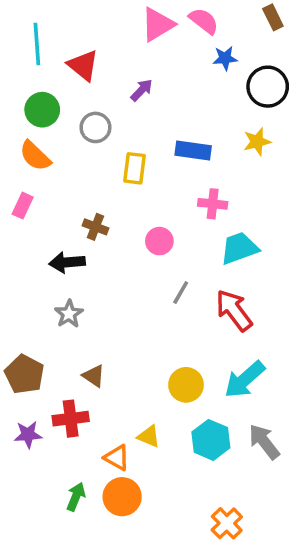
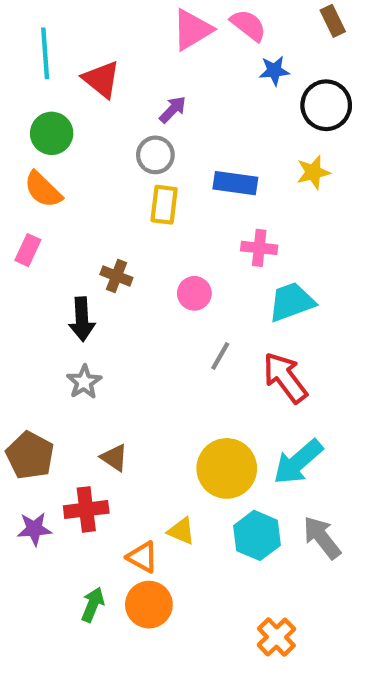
gray circle: (95, 127) -> (155, 155), moved
black arrow: (67, 262) -> (82, 319), turned -88
yellow circle: (186, 385) -> (227, 468), size x1.4

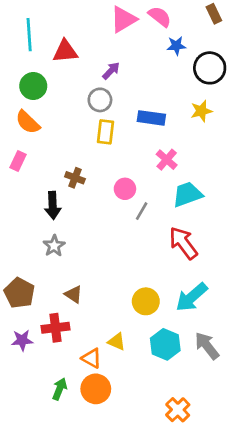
red triangle: (101, 79) -> (65, 51), turned -44
pink cross: (259, 248) -> (167, 160), turned 35
gray line: (220, 356) -> (142, 211), moved
yellow circle: (227, 468) -> (146, 301), size x0.7

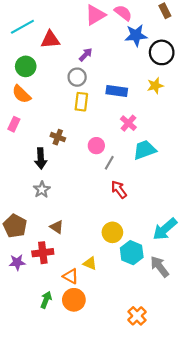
cyan line: (29, 35) -> (22, 27), turned 65
blue star: (176, 46) -> (136, 35), size x1.5
red arrow: (183, 243) -> (119, 190), moved, size x0.7
cyan arrow: (192, 297) -> (165, 229), moved
cyan hexagon: (165, 344) -> (132, 253), moved

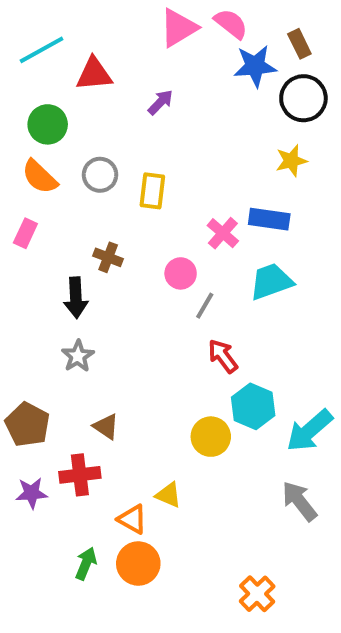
brown rectangle: (165, 11) -> (299, 44), moved
gray circle: (77, 77) -> (100, 175), moved
blue rectangle: (117, 91) -> (269, 219), moved
pink cross: (128, 123) -> (223, 233), moved
cyan hexagon: (132, 253) -> (253, 406), moved

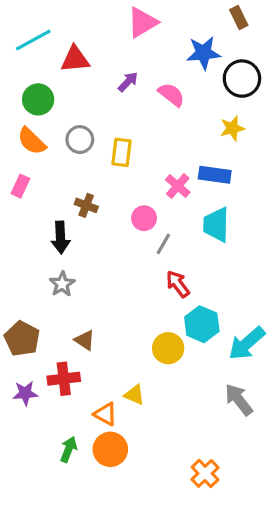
pink semicircle: (231, 24) -> (171, 95), moved
brown rectangle: (299, 44) -> (239, 18), moved
cyan trapezoid: (271, 282) -> (216, 225), turned -69

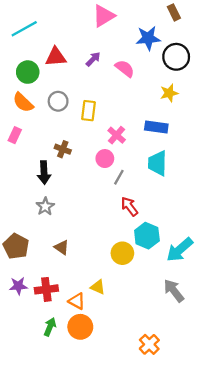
red triangle: (75, 59) -> (56, 57), moved
pink cross: (178, 186) -> (117, 135), moved
red cross: (64, 379) -> (46, 289), moved

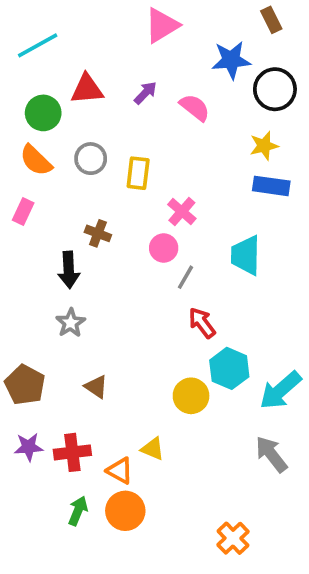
blue rectangle: (156, 127) -> (271, 186), moved

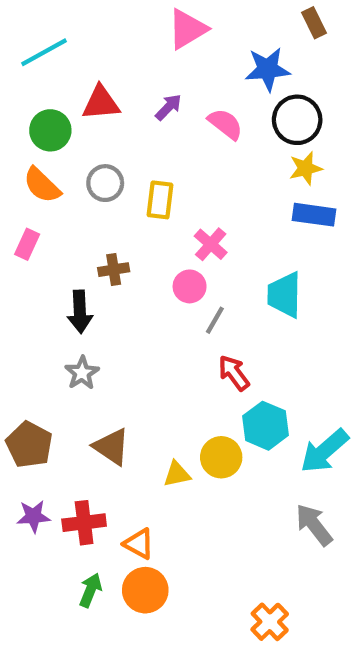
black circle: (275, 89) -> (297, 120), moved
brown cross: (98, 233) -> (114, 270), turned -30
brown triangle: (96, 387) -> (112, 447), size x1.4
yellow triangle: (153, 449) -> (177, 474), moved, turned -35

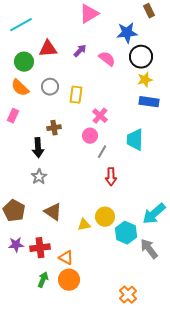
red arrow: (234, 373) -> (111, 177), turned -144
cyan hexagon: (265, 426) -> (126, 233), moved

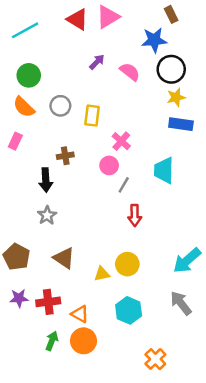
brown rectangle: (149, 11) -> (171, 14), moved
red triangle: (48, 49) -> (77, 19), moved, turned 36
cyan hexagon: (126, 233) -> (129, 310), moved

